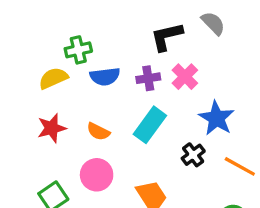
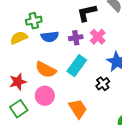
red star: (52, 128) -> (18, 82), moved
orange semicircle: (98, 131) -> (46, 70), size x1.5

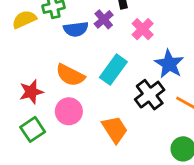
yellow semicircle: (19, 38) -> (24, 19), moved
purple cross: (76, 38) -> (104, 19), moved, turned -32
black cross: (103, 84) -> (150, 95), size x1.5

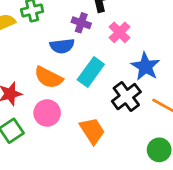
purple cross: (104, 19) -> (81, 23), turned -30
blue semicircle: (76, 29) -> (62, 46), moved

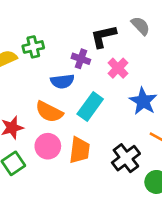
black cross: (126, 97) -> (126, 158), moved
orange trapezoid: (92, 131) -> (80, 150), moved, turned 40

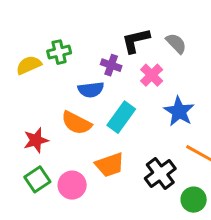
gray semicircle: (140, 26) -> (176, 43), moved
pink circle: (48, 146) -> (72, 185), moved
orange trapezoid: (80, 150) -> (110, 165), turned 64

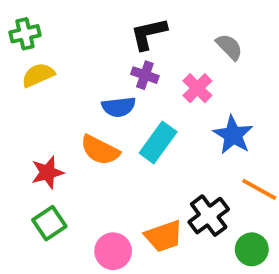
black L-shape: (136, 40) -> (149, 34), moved
green cross: (59, 52) -> (25, 34), moved
orange trapezoid: (110, 165) -> (164, 236), moved
pink circle: (72, 185) -> (113, 251), moved

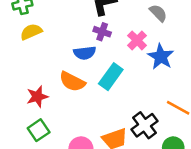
blue star: (233, 135) -> (161, 57), moved

